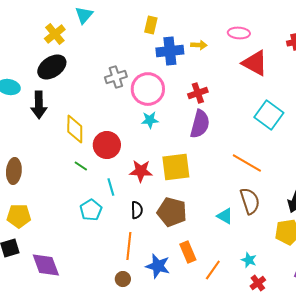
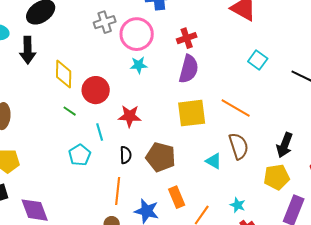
cyan square: (269, 115) -> (258, 60), size x0.7
yellow square: (176, 167) -> (192, 113), moved

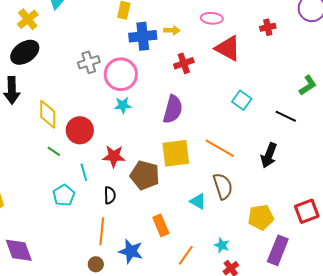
red cross: (187, 38) -> (184, 63), moved
black arrow: (285, 145) -> (269, 155), moved
brown pentagon: (161, 157) -> (145, 175), moved
orange rectangle: (177, 197) -> (161, 225), moved

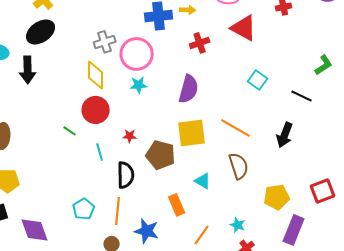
yellow diamond: (48, 114) -> (96, 75), moved
red star: (114, 156) -> (130, 136), size x0.6
cyan pentagon: (64, 195) -> (84, 209), moved
black semicircle: (110, 195) -> (126, 175), size x1.5
cyan triangle: (198, 201) -> (203, 181), moved

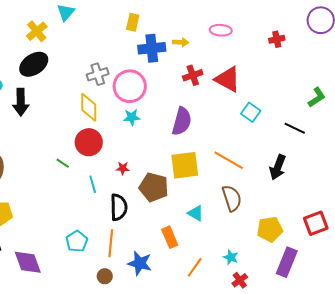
red triangle: (244, 28) -> (228, 79), moved

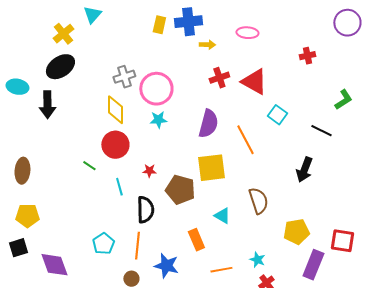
red cross: (277, 39) -> (307, 56), moved
blue cross: (152, 48) -> (188, 22), moved
orange line: (229, 160) -> (245, 140), moved, turned 32
red square: (316, 223) -> (342, 241), moved, turned 30
orange line: (195, 267) -> (221, 270), turned 45

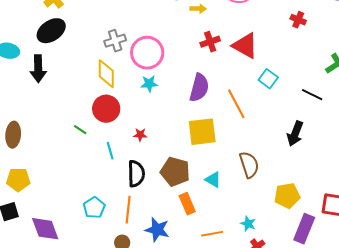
red cross: (307, 56) -> (298, 20), turned 35
brown pentagon: (180, 190) -> (175, 172), moved

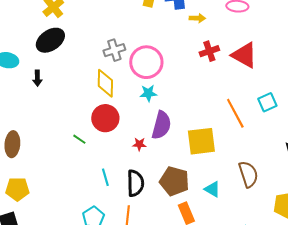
black arrow: (38, 69) -> (37, 78), size x0.6
cyan square: (268, 79) -> (267, 102), moved, turned 30
purple semicircle: (199, 88) -> (161, 125), moved
cyan line: (110, 151) -> (105, 177), moved

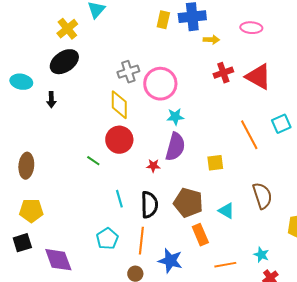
cyan star: (148, 93) -> (175, 117), moved
yellow square: (201, 141) -> (215, 163), size x0.6

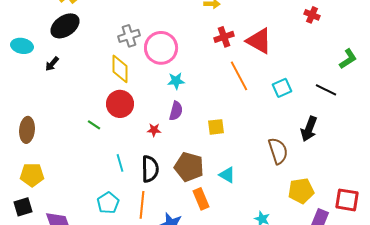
black arrow: (51, 100) -> (52, 64), turned 42
orange line: (249, 135) -> (239, 76), moved
purple semicircle: (175, 147) -> (176, 111), size x0.7
brown semicircle: (262, 196) -> (278, 151), moved

